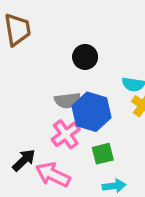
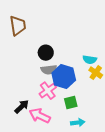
black circle: (85, 57) -> (46, 53), moved

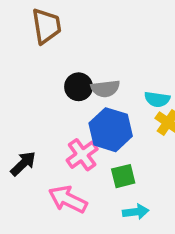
brown trapezoid: (18, 26) -> (46, 26), moved
gray semicircle: (49, 70) -> (105, 89), moved
black arrow: (22, 107) -> (23, 164), moved

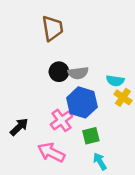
brown trapezoid: (46, 26) -> (53, 28), moved
cyan arrow: (136, 212) -> (100, 161), turned -114

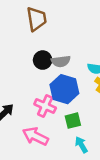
pink cross: (61, 120) -> (45, 106), turned -30

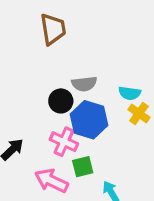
black circle: (43, 60) -> (61, 101), moved
green square: (73, 121) -> (83, 167), moved

